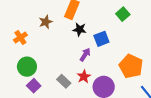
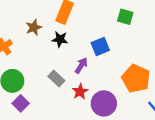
green square: (123, 14) -> (125, 17), turned -32
black star: (80, 29) -> (60, 39), moved
gray rectangle: (64, 81) -> (56, 79), moved

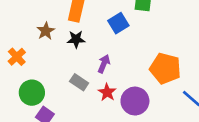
blue square: (100, 46) -> (118, 23), moved

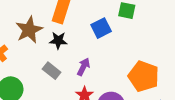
brown star: (46, 31) -> (29, 30), size x1.5
gray rectangle: (79, 82) -> (52, 71), moved

